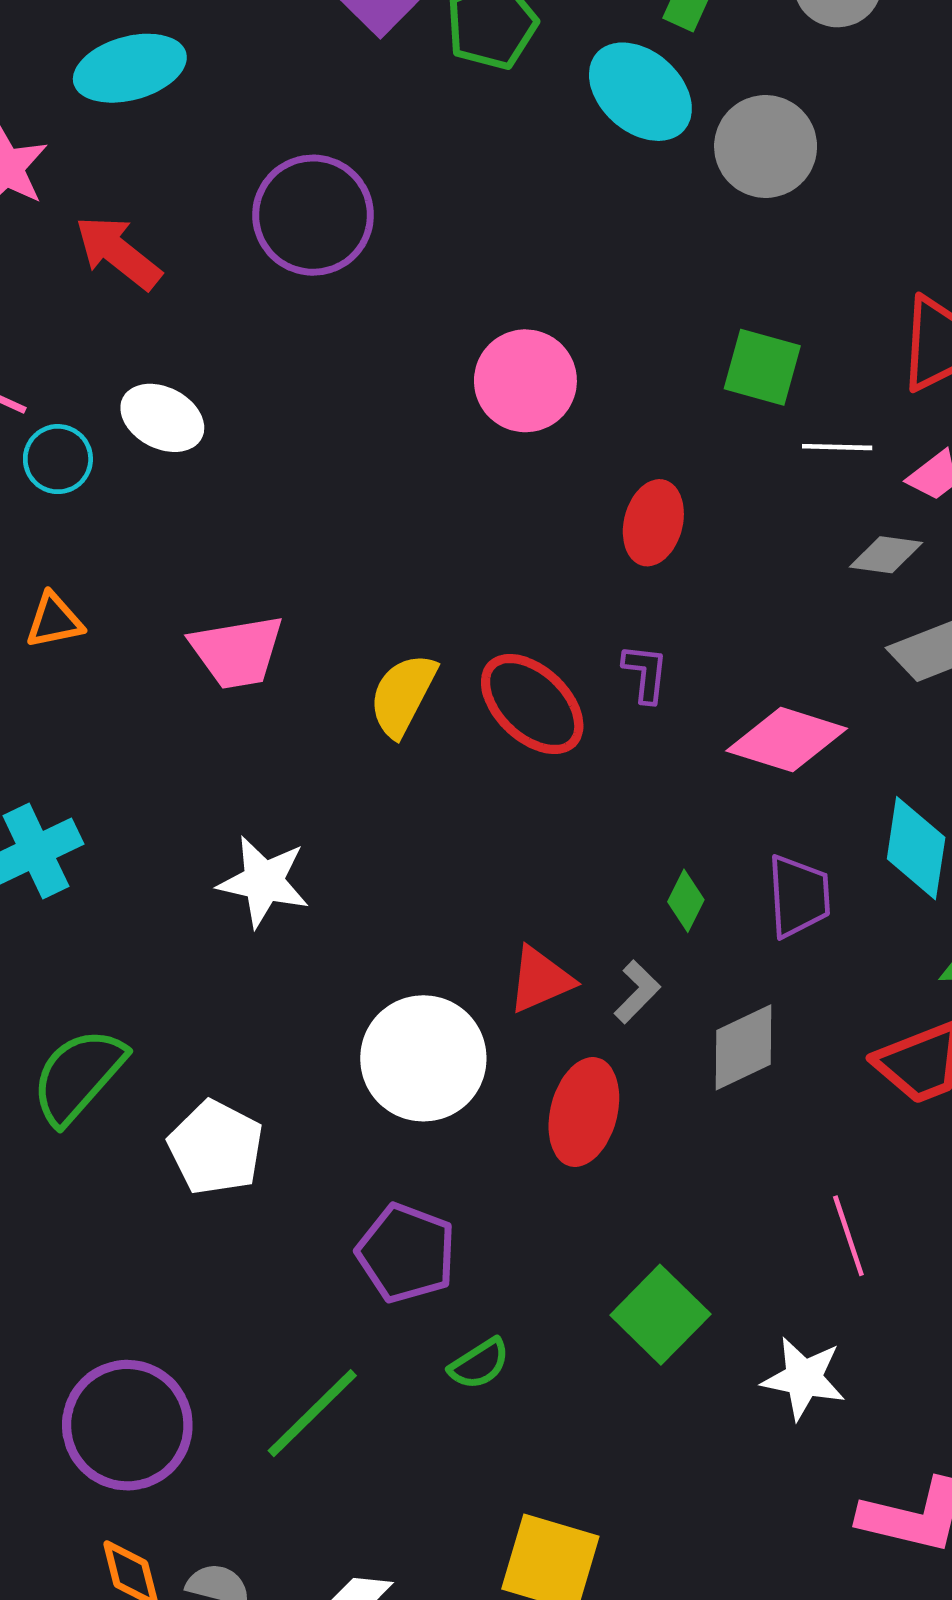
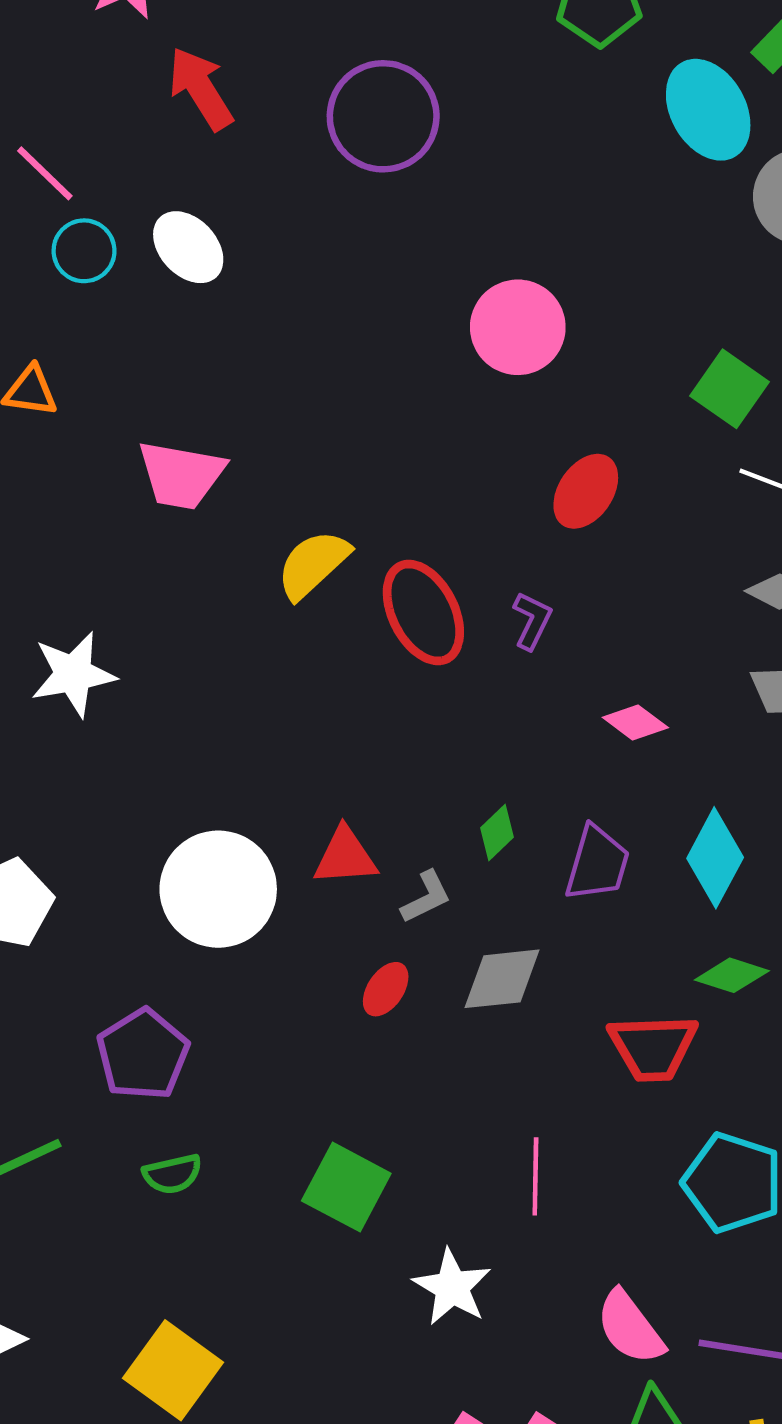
pink diamond: (787, 740) -> (635, 723), size x0.6
white star: (264, 882) -> (73, 674), moved, turned 30
red ellipse: (584, 1112) -> (386, 989), moved, size x0.6
green square: (660, 1315) -> (346, 1187), turned -36

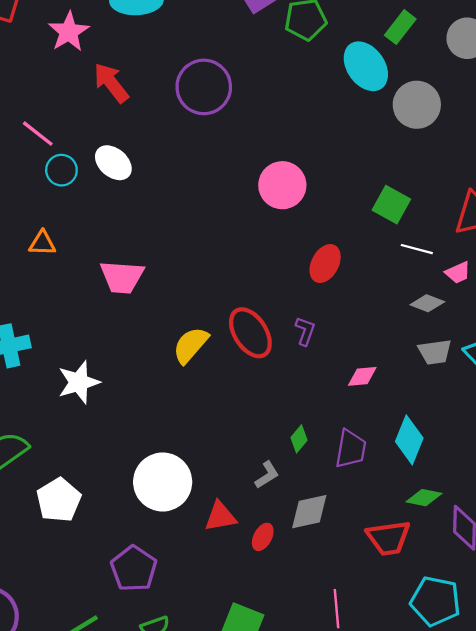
yellow semicircle: (313, 564) -> (191, 345), moved
pink diamond: (635, 723) -> (362, 376), turned -36
red triangle: (345, 856) -> (220, 517), moved
red ellipse: (386, 989) -> (263, 537), moved

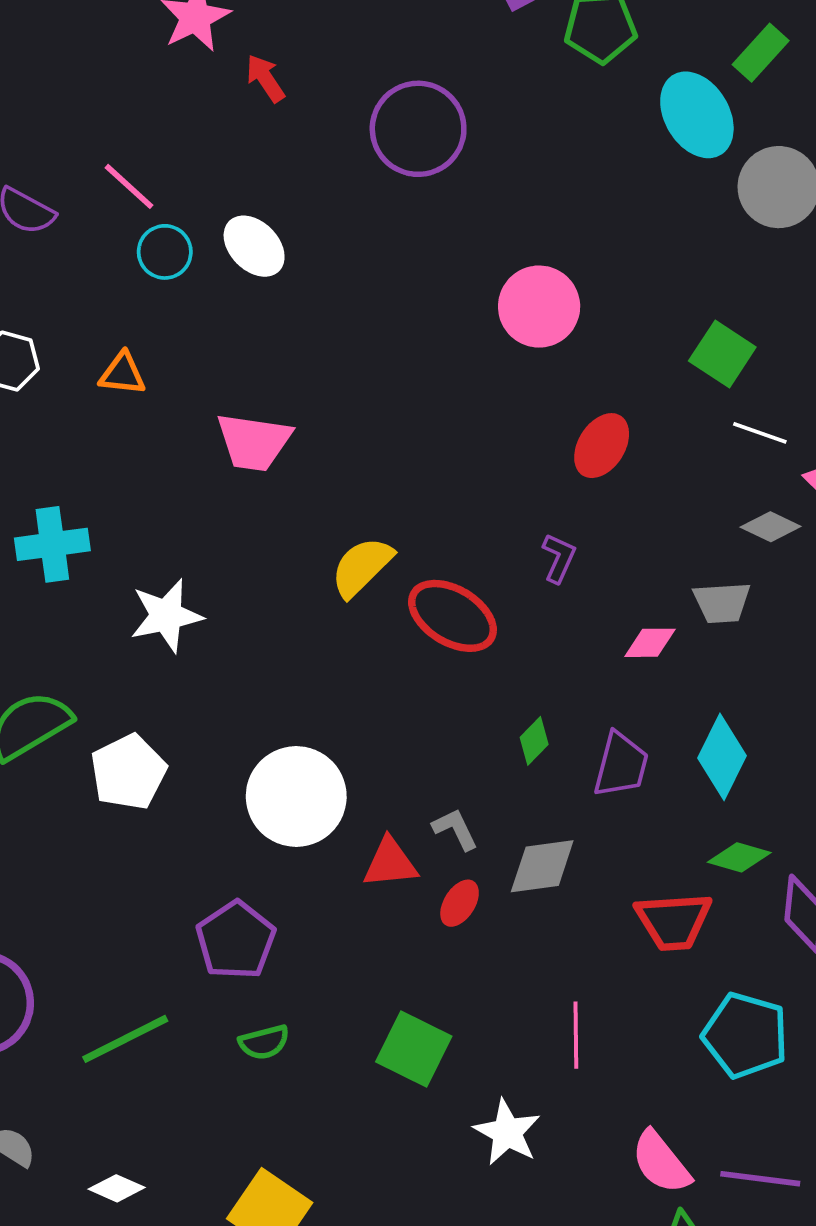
red arrow: (111, 83) -> (265, 78), moved, size x0.7
red ellipse: (250, 333) -> (452, 616), moved, turned -30
gray trapezoid: (435, 352) -> (722, 602), moved
gray L-shape: (267, 475) -> (455, 829), moved, turned -88
white pentagon: (59, 500) -> (128, 772), moved

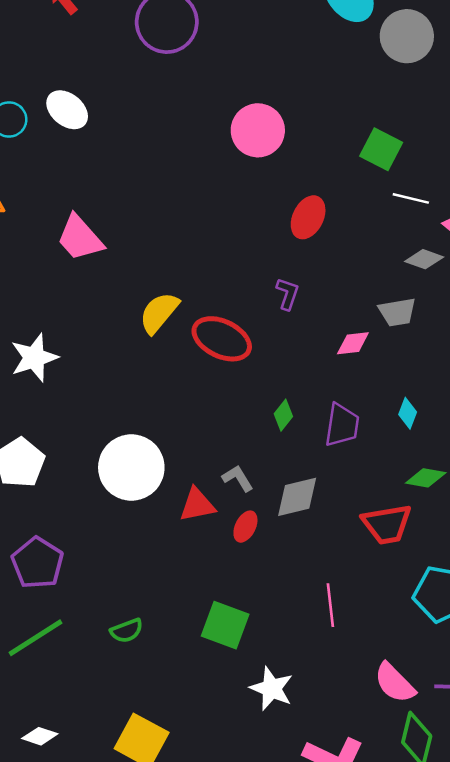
pink trapezoid: (254, 442) -> (80, 238), turned 46
cyan diamond: (722, 757) -> (408, 413), size x0.6
purple pentagon: (236, 940) -> (38, 563), moved
white star: (507, 1132) -> (272, 689), moved

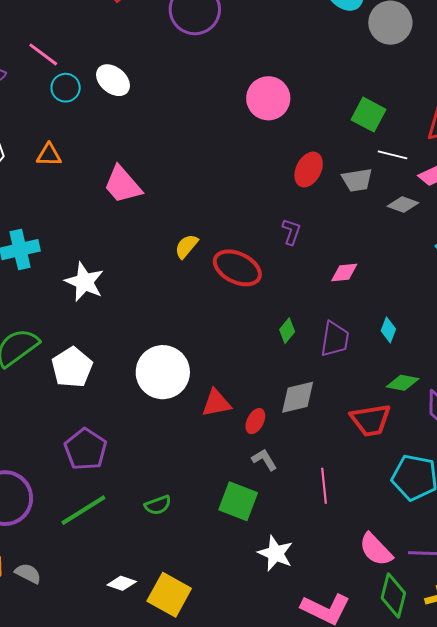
gray trapezoid: (397, 312) -> (357, 180), moved
yellow semicircle: (159, 313) -> (186, 246), size x0.7
white star: (34, 358) -> (84, 282), turned -30
gray L-shape: (238, 478) -> (264, 460), moved
white diamond: (40, 736) -> (122, 583), moved

